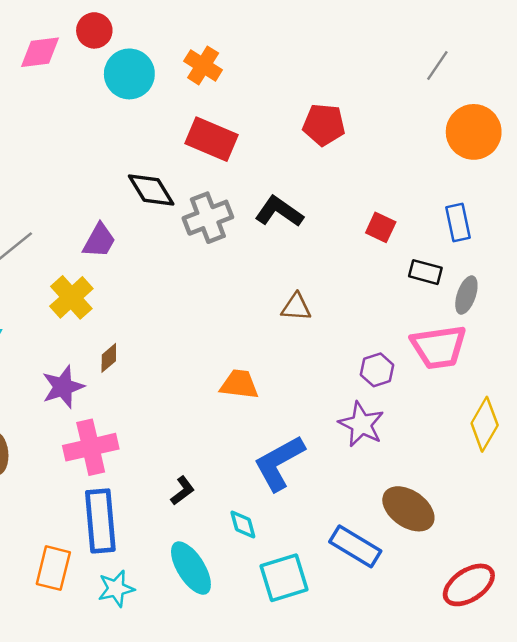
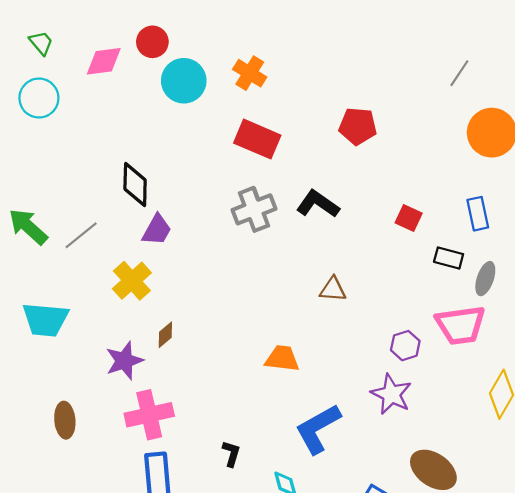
black diamond: (151, 190) -> (135, 184), moved, turned 33
black L-shape: (183, 491) -> (231, 454), turned -36

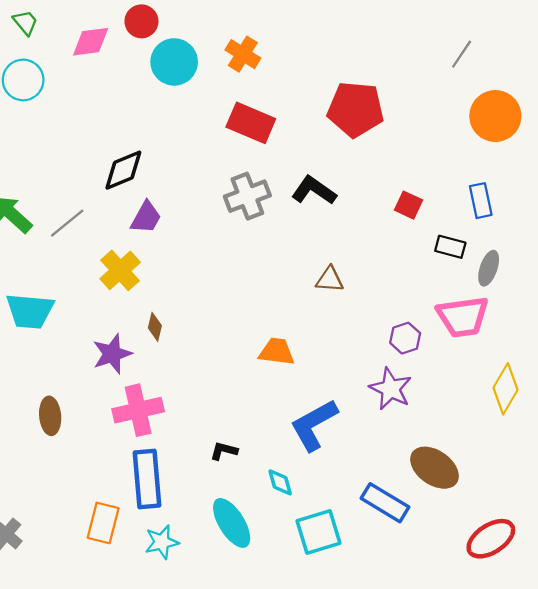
red pentagon: (358, 126) -> (356, 109), size x1.4
black diamond: (135, 184) -> (123, 170), turned 66
brown diamond: (165, 335) -> (155, 327), turned -36
black L-shape: (231, 454) -> (224, 451), turned -92

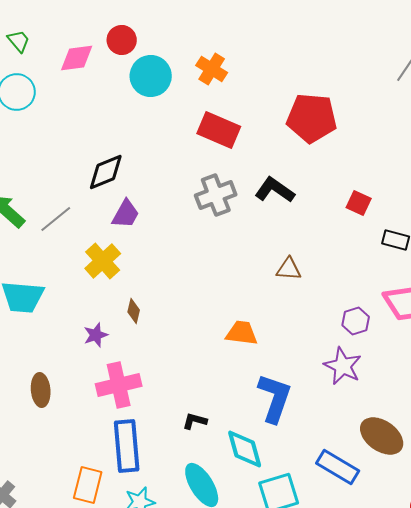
purple star: (112, 354) -> (96, 335), size x0.7
blue L-shape: (314, 425) -> (275, 398), turned 138
cyan diamond: (280, 482) -> (245, 449), size x1.6

